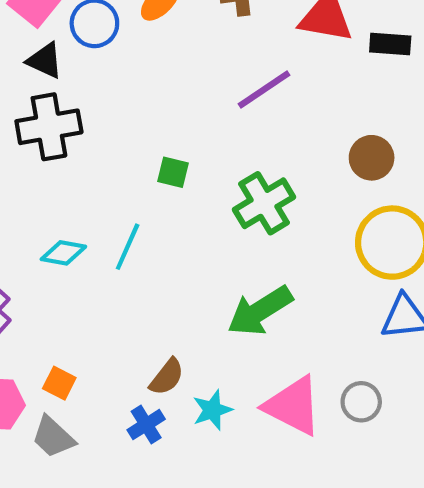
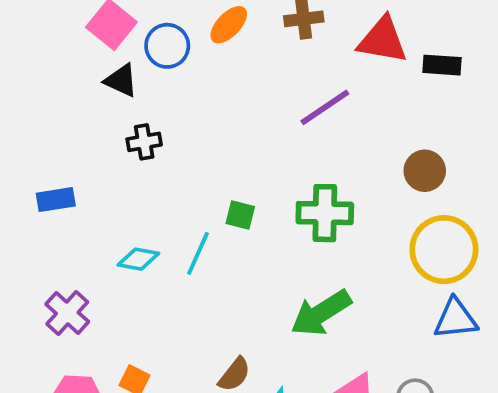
black cross: (49, 127) -> (144, 142), moved, size x0.6
green square: (173, 172) -> (240, 215), moved
green cross: (264, 203) -> (325, 213), turned 32

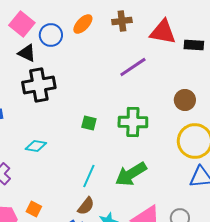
black cross: (144, 142) -> (39, 85), size x1.8
cyan line: (198, 253) -> (89, 176), moved

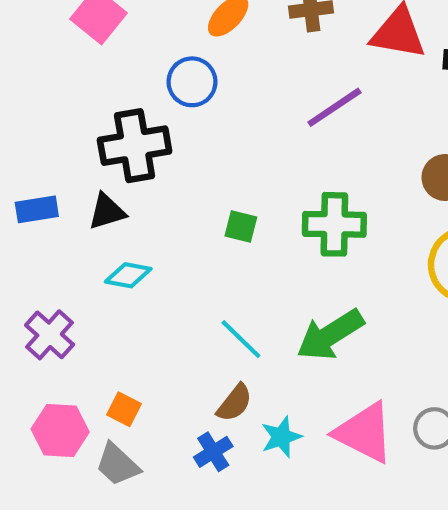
blue circle: (51, 35) -> (192, 82), moved
black triangle: (27, 53) -> (107, 212), moved, turned -42
cyan line: (89, 176) -> (241, 339), turned -70

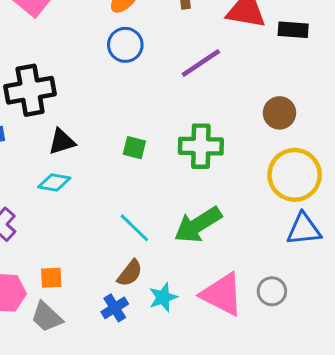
blue circle: (192, 82) -> (125, 45), moved
black cross: (135, 146) -> (30, 90), moved
black triangle: (107, 212) -> (62, 142), moved
orange square: (124, 409) -> (51, 278), turned -30

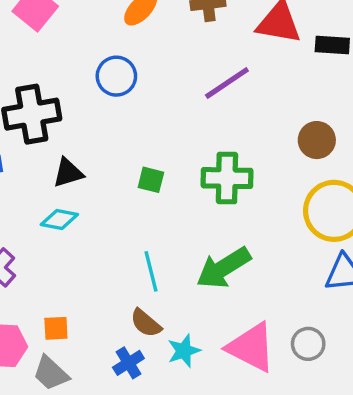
blue circle: (125, 45) -> (116, 76), moved
cyan line: (134, 228) -> (151, 271), turned 32
brown semicircle: (130, 273) -> (146, 323), turned 92

